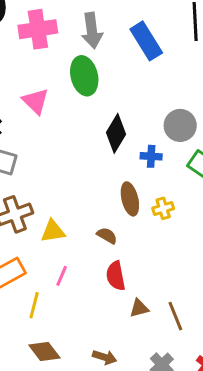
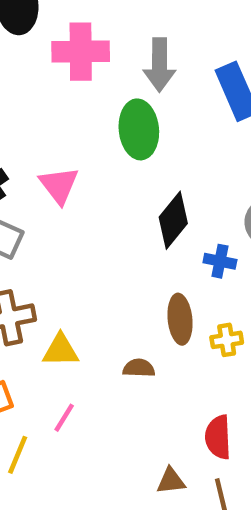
pink triangle: (35, 101) -> (59, 185), moved
brown semicircle: (107, 236) -> (139, 368), turned -36
red semicircle: (116, 276) -> (218, 437), moved

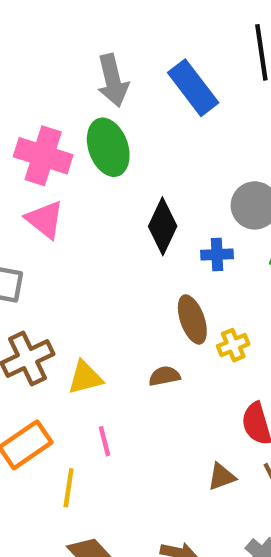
pink cross: (81, 52) -> (43, 156), moved, turned 32
yellow cross: (227, 340) -> (233, 345), moved
pink line: (64, 418) -> (104, 441), turned -32

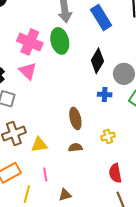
black diamond: (163, 226) -> (97, 61), moved
brown ellipse: (192, 319) -> (75, 118), moved
brown triangle: (222, 477) -> (65, 195), moved

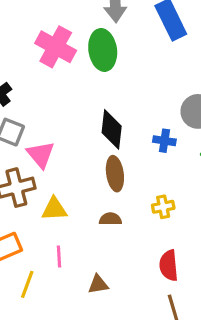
black diamond: (97, 61) -> (112, 129), moved, turned -30
pink triangle: (28, 71) -> (41, 155), moved
brown triangle: (65, 195) -> (98, 284), moved

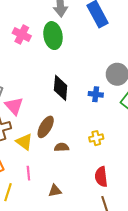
pink cross: (56, 47) -> (22, 34), size x0.7
brown ellipse: (115, 174) -> (46, 127), moved, turned 40
yellow triangle: (54, 209) -> (24, 142), turned 42

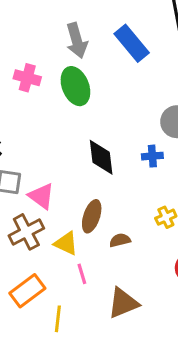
pink cross: (22, 34) -> (27, 78), moved
pink line: (28, 173) -> (82, 274), moved
brown triangle: (55, 191) -> (123, 303), size x1.6

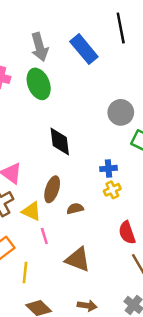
blue cross: (152, 156) -> (108, 168), moved
brown triangle: (123, 303) -> (78, 260), turned 44

